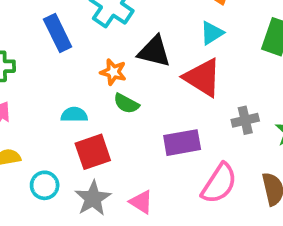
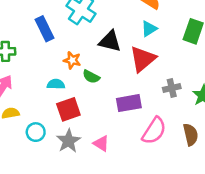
orange star: (113, 72) -> (72, 60), moved
red triangle: (202, 78) -> (143, 59), turned 48

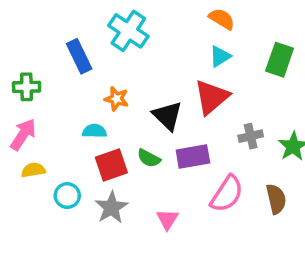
black triangle: (110, 41) -> (167, 116), moved, turned 30
green semicircle: (91, 77) -> (149, 158), moved
pink triangle: (101, 143) -> (167, 219), moved, turned 30

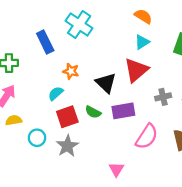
cyan semicircle: (94, 131) -> (56, 93), turned -42
pink triangle: (167, 219) -> (116, 169), moved

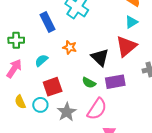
cyan semicircle: (56, 93) -> (41, 60), moved
red square: (67, 117) -> (53, 87), moved
yellow semicircle: (14, 120) -> (20, 102), moved, turned -104
pink semicircle: (147, 137) -> (97, 109), moved

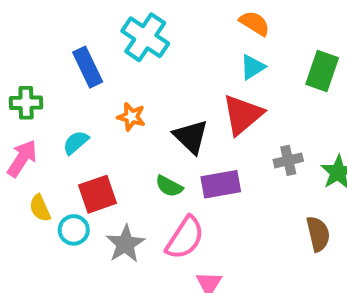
yellow semicircle: (20, 102) -> (40, 208), moved

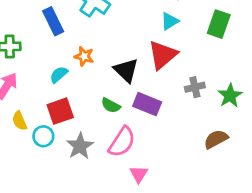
cyan semicircle: (76, 143) -> (59, 75), moved
purple rectangle: (221, 184) -> (147, 104), turned 32
brown semicircle: (318, 234) -> (216, 139), turned -105

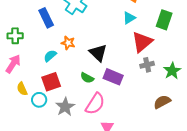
red triangle: (163, 55) -> (142, 42), moved

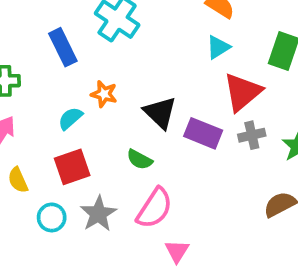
purple rectangle: (113, 77) -> (203, 133), moved
cyan circle: (39, 100) -> (52, 217), moved

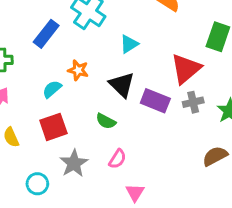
blue rectangle: (63, 47) -> (46, 34), turned 64
cyan triangle: (218, 47) -> (129, 44), moved
pink semicircle: (155, 208) -> (117, 159), size x0.6
cyan circle: (52, 217) -> (37, 184), moved

